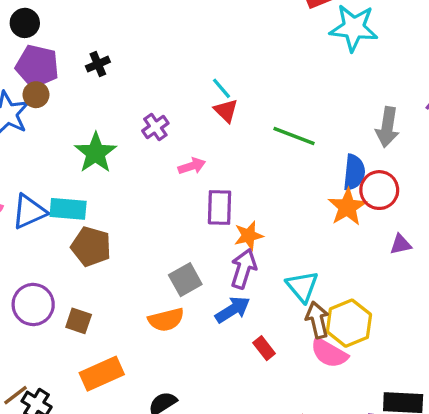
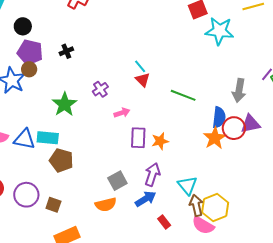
blue triangle: (29, 212) -> (24, 139), turned 35
orange star: (249, 236) -> (160, 141), moved
purple triangle: (401, 244) -> (250, 124), moved, size x1.5

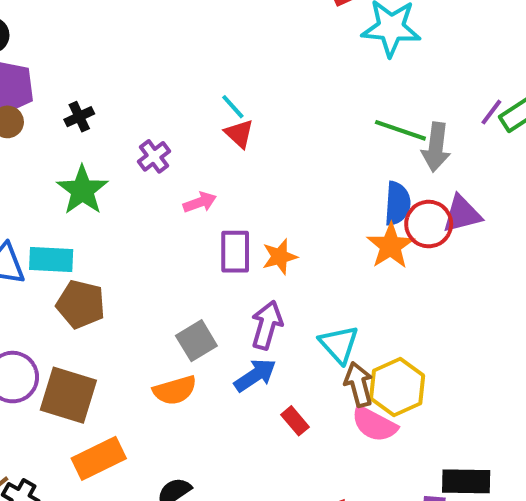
black cross: (66, 51) -> (79, 117), moved
green line: (183, 95) -> (400, 130), moved
brown square: (53, 205) -> (68, 395), size x1.8

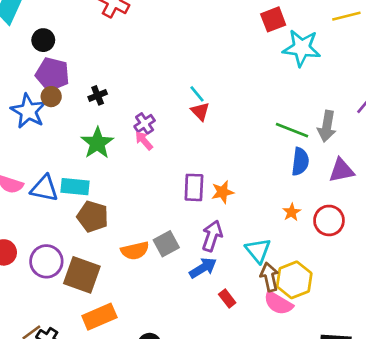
green line: (400, 130) -> (292, 130), moved
pink arrow: (200, 202) -> (144, 141), moved, turned -114
red circle: (429, 224) -> (329, 220), moved
orange star: (390, 246) -> (292, 212), moved, size x0.6
orange semicircle: (175, 390) -> (135, 251), moved

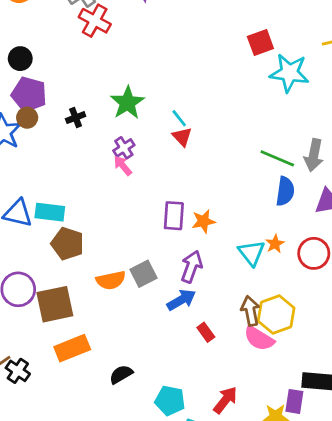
green star: (97, 143) -> (127, 103), moved
cyan triangle: (258, 251) -> (252, 253), moved
brown square: (82, 275) -> (55, 304), turned -33

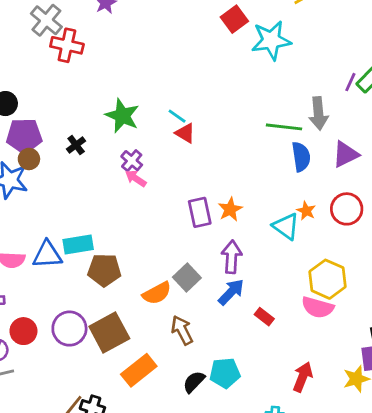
brown arrow: (250, 311) -> (182, 330), moved
cyan pentagon: (170, 401) -> (225, 373), moved

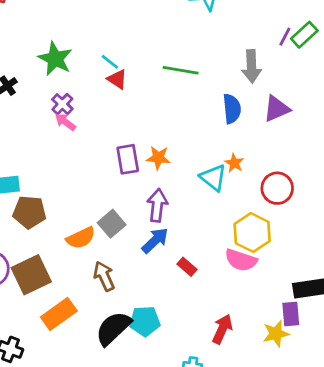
green line: (284, 127) -> (181, 70), moved
orange star: (230, 209) -> (158, 158), turned 30
red circle: (347, 209) -> (277, 188), moved
black semicircle: (194, 382) -> (113, 328), size x1.6

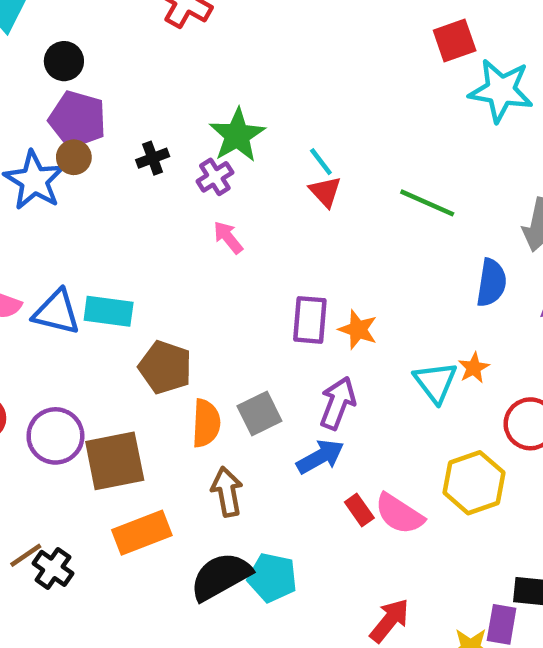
purple cross: (62, 104) -> (215, 177), moved
brown pentagon: (29, 212) -> (165, 367), moved
orange semicircle: (81, 238) -> (206, 423), turned -76
pink semicircle: (241, 260) -> (399, 514), moved

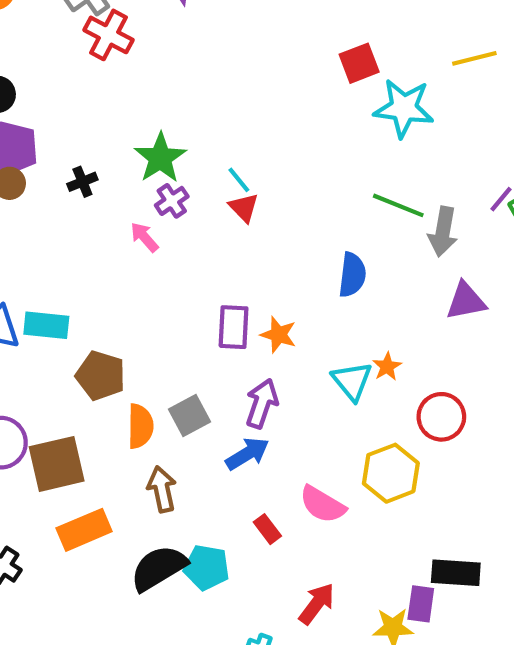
purple cross: (215, 177) -> (172, 201), moved
green line: (427, 203) -> (398, 205), moved
pink arrow: (228, 237) -> (144, 237), moved
blue semicircle: (491, 283) -> (352, 275), moved
red rectangle: (359, 510) -> (267, 529), moved

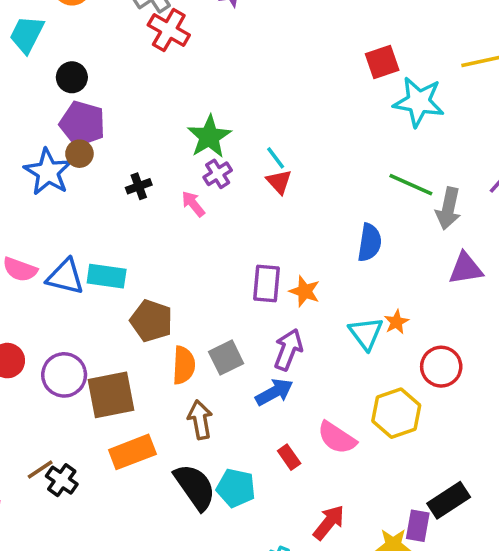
black cross: (82, 182) -> (139, 186), moved
black semicircle: (159, 568) -> (195, 487), turned 84
black rectangle: (456, 573) -> (449, 500), turned -39

